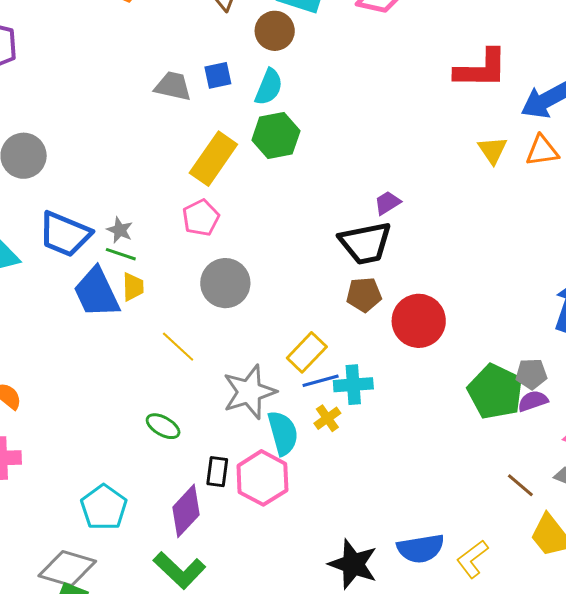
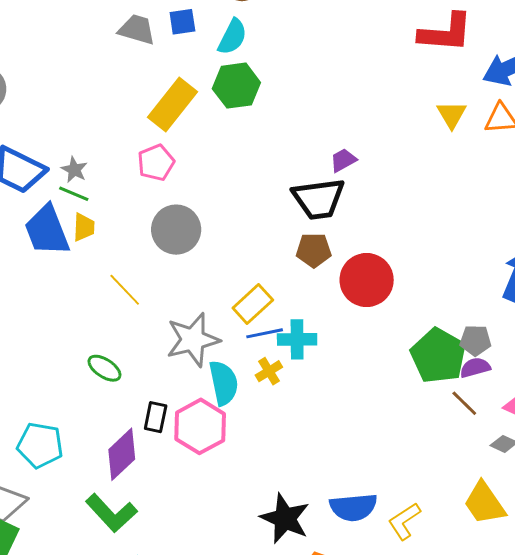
brown line: (520, 485) -> (464, 403), moved
cyan pentagon: (104, 507) -> (40, 445), turned -30

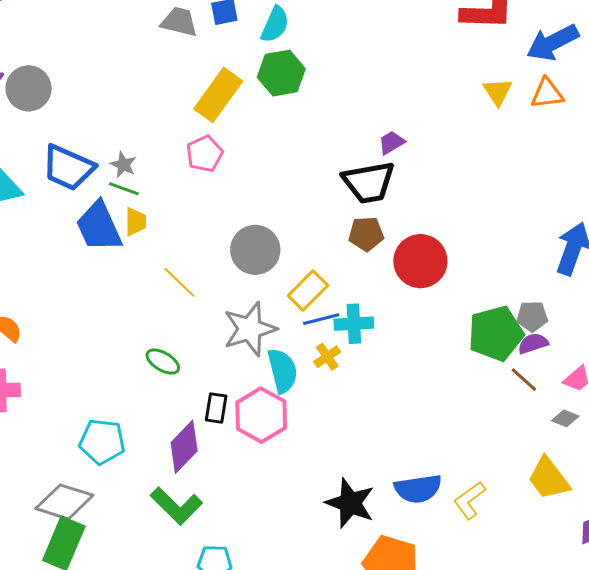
gray circle: (176, 230) -> (255, 250), moved
green pentagon: (438, 356) -> (496, 333), turned 30

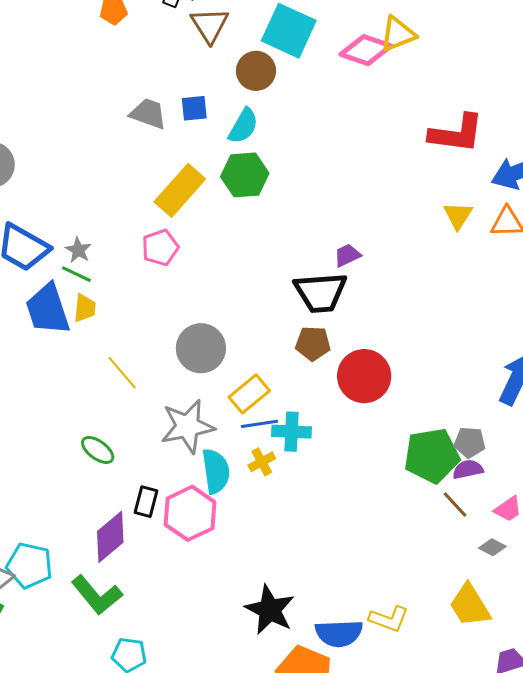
cyan pentagon: (102, 442) -> (29, 565), moved
blue semicircle: (418, 489) -> (339, 633), moved
yellow L-shape: (470, 500) -> (389, 619), turned -129

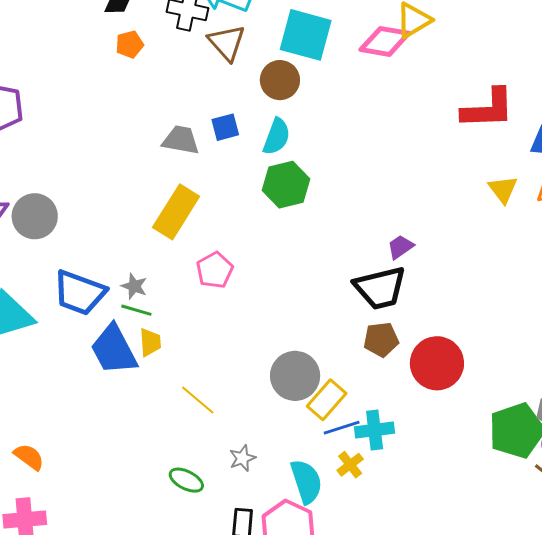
yellow rectangle: (180, 190) -> (176, 212), moved
gray circle: (201, 348) -> (295, 376), moved
gray star: (187, 426) -> (242, 458), moved, size x0.5

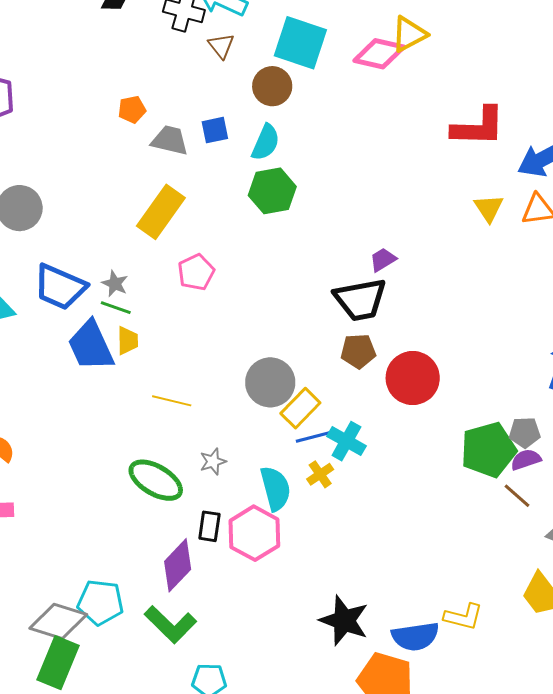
brown triangle: (227, 43) -> (221, 46), size x0.7
orange pentagon: (130, 44) -> (132, 109), moved
yellow line: (198, 400) -> (172, 401), turned -30
cyan cross: (375, 430) -> (346, 441), turned 33
green ellipse: (186, 480) -> (156, 480), size x1.6

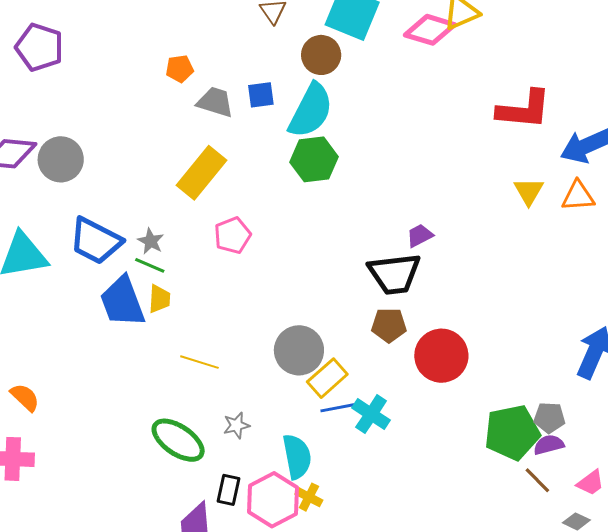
cyan semicircle: (266, 142) -> (311, 111), size x1.5
yellow cross: (320, 474) -> (309, 497), moved, turned -32

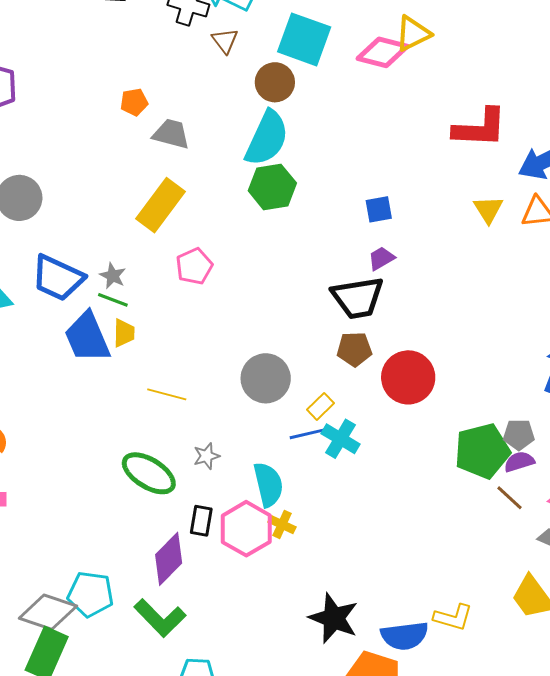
blue square: (261, 95) -> (379, 209), moved
yellow rectangle: (327, 378) -> (320, 406), moved, size x0.7

